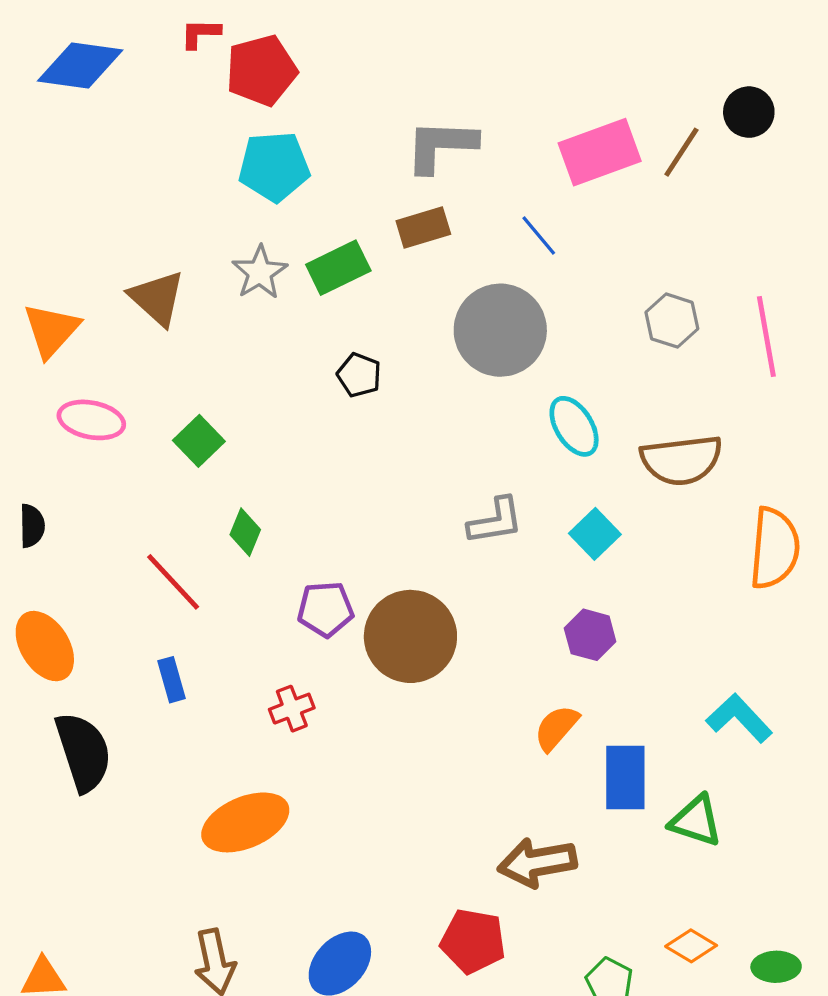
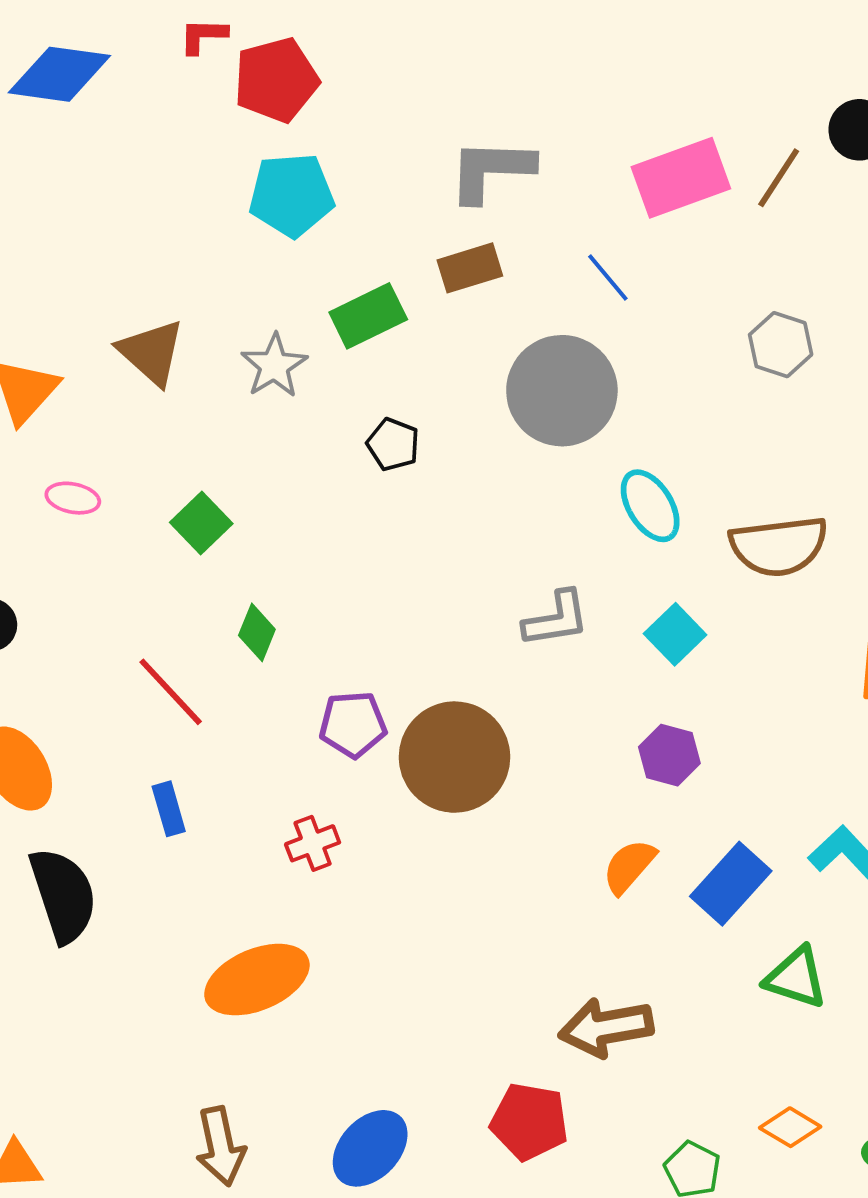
gray star: (260, 272) -> (274, 366), moved
gray hexagon: (672, 321) -> (781, 345), moved
pink ellipse: (91, 420) -> (73, 498), size x0.7
blue rectangle: (625, 778) -> (731, 884), moved, turned 42

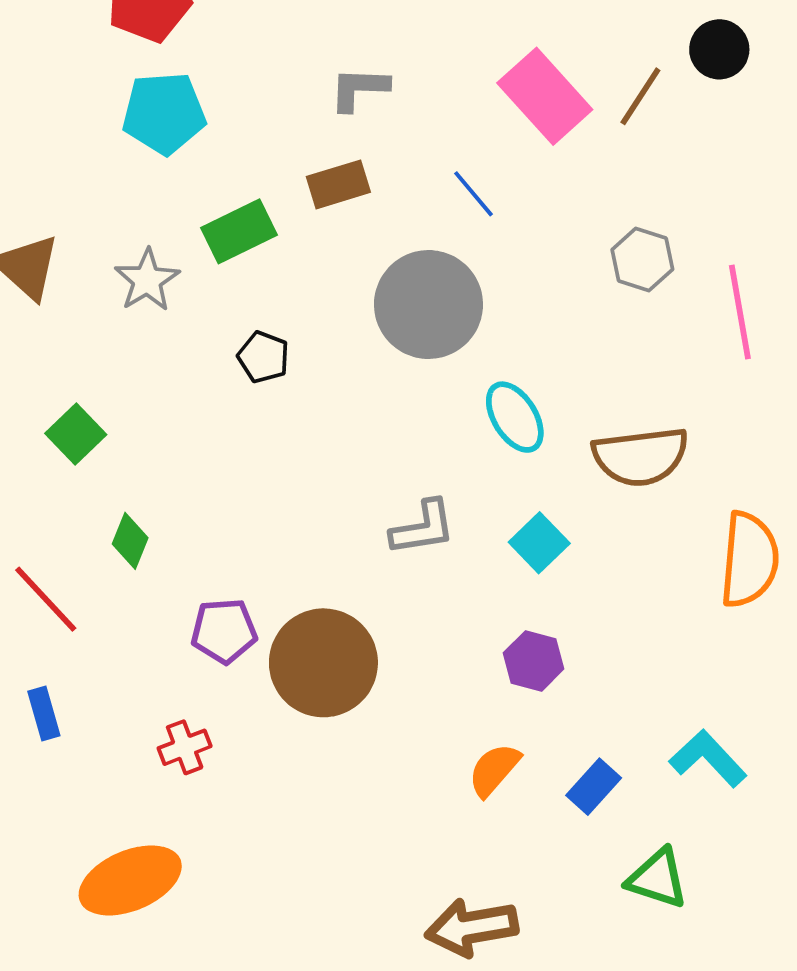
gray L-shape: (491, 170) -> (359, 89), size x0.7
pink rectangle: (681, 178) -> (545, 96), turned 68
blue rectangle: (731, 884) -> (594, 787), size x0.7

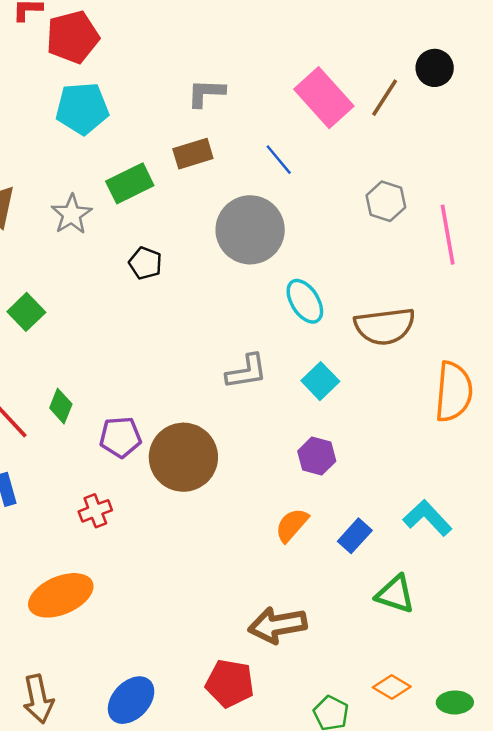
green diamond: (130, 541) -> (61, 406), moved

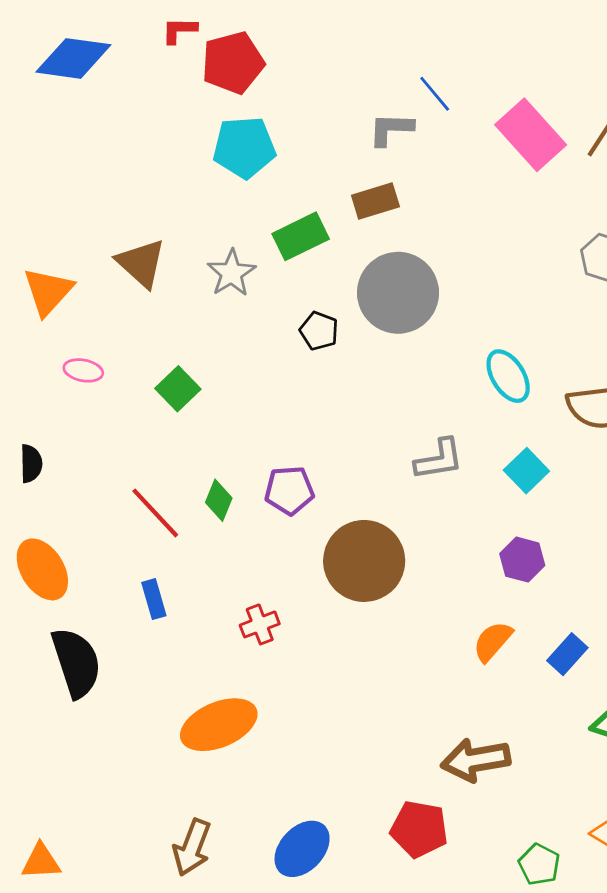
blue line: (279, 160) -> (435, 94), moved
gray circle: (250, 230) -> (398, 293), moved
purple pentagon: (120, 437) -> (289, 490), moved
brown arrow: (38, 699) -> (192, 847), turned 33

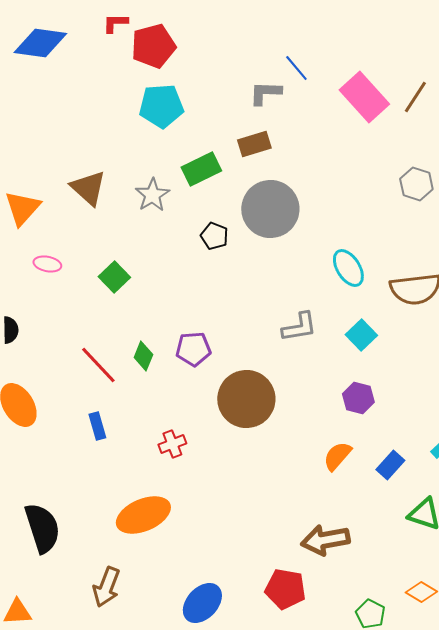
black semicircle: (76, 663) -> (42, 528), moved
brown arrow: (192, 847) -> (106, 587), moved

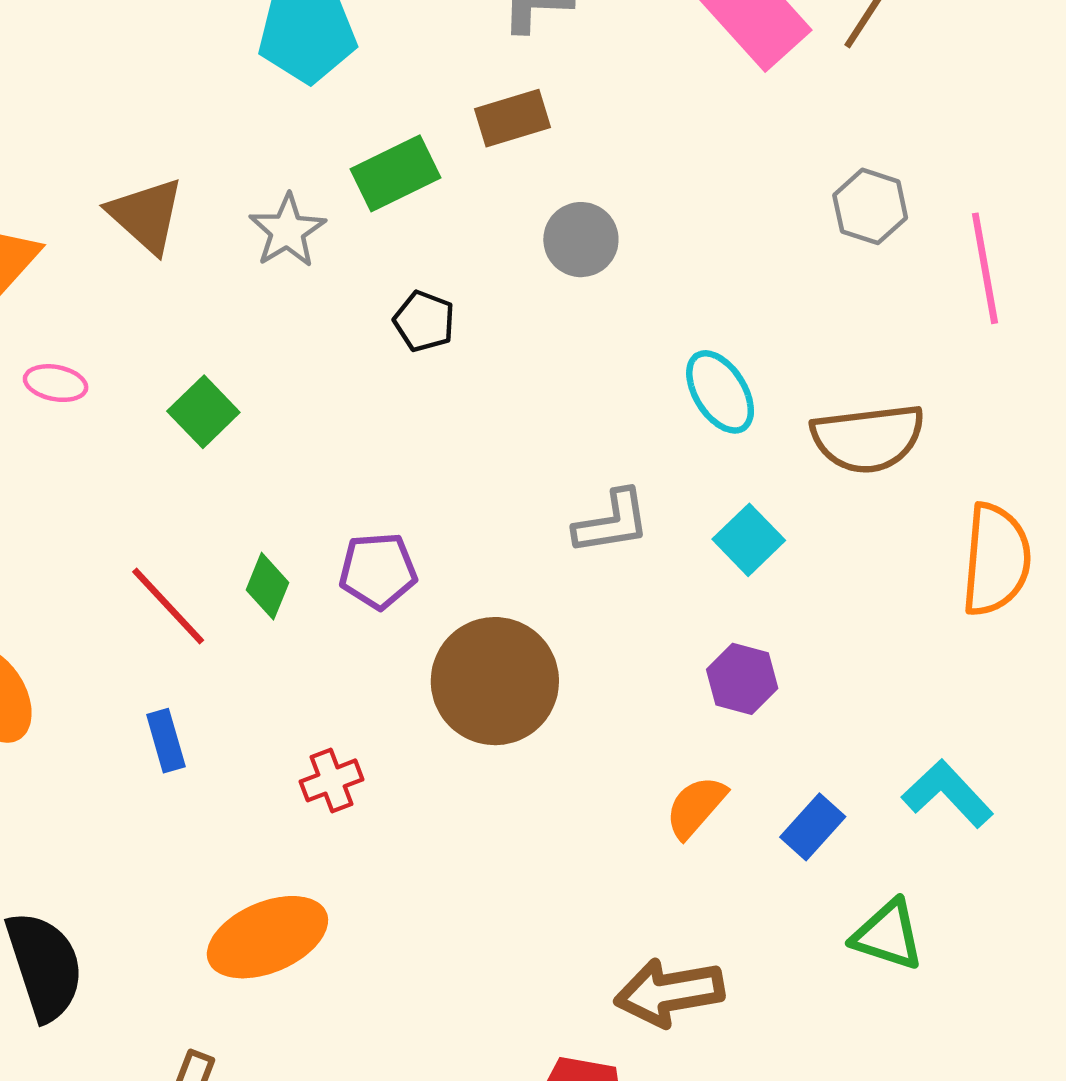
gray circle: (270, 209) -> (581, 240), moved, size x0.6

